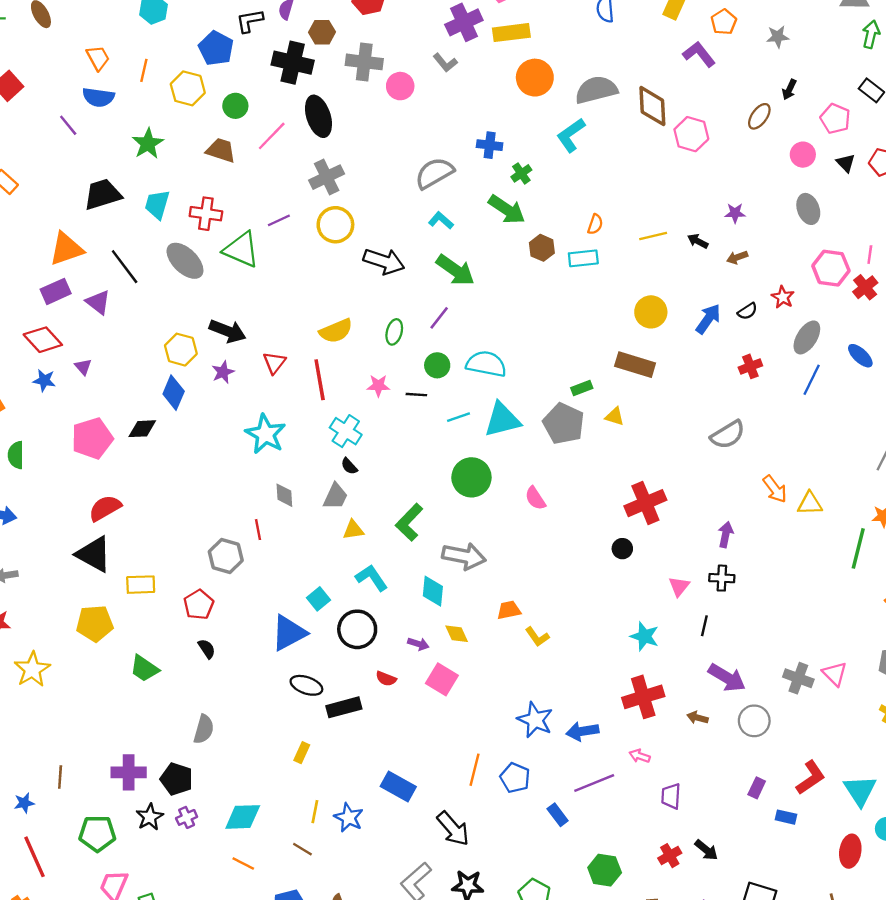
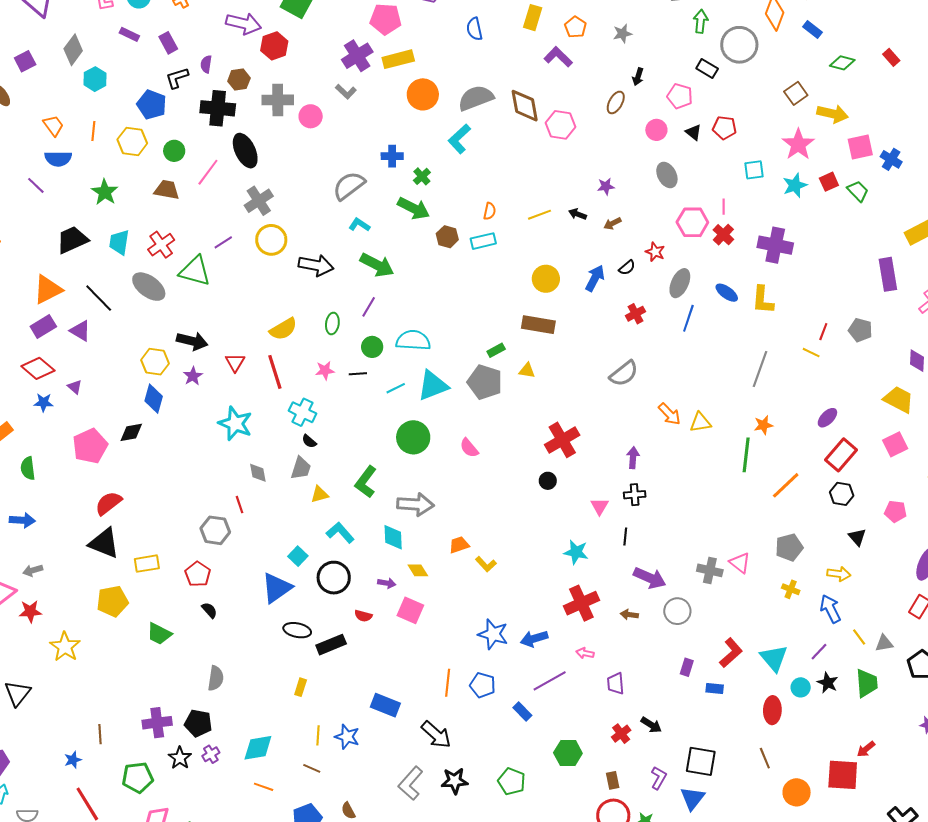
red cross: (206, 214) -> (161, 245), turned -36

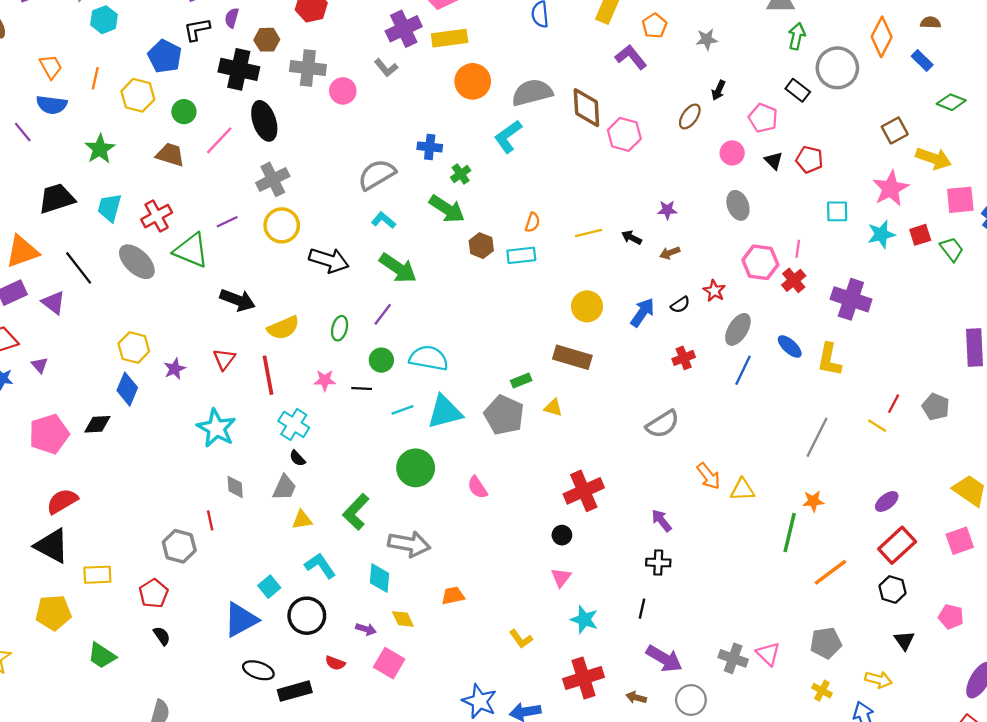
black arrow: (192, 341) -> (238, 300), moved
purple arrow: (633, 458) -> (661, 520), turned -50
pink triangle: (599, 506) -> (561, 577), moved
yellow L-shape: (486, 564) -> (521, 639), moved

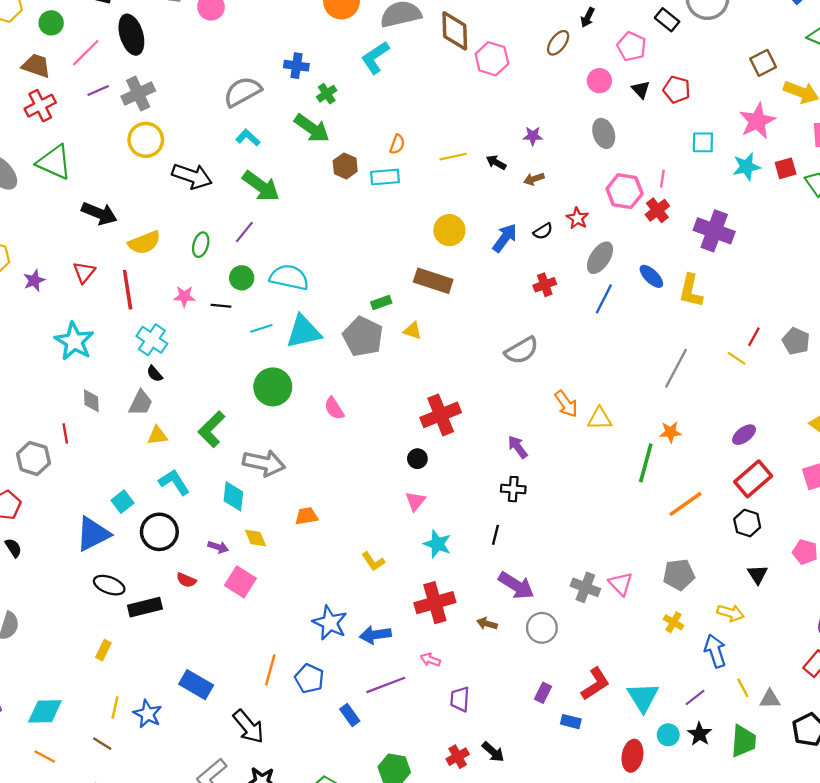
red cross: (157, 216) -> (40, 106), moved
purple line: (227, 222) -> (98, 91), moved

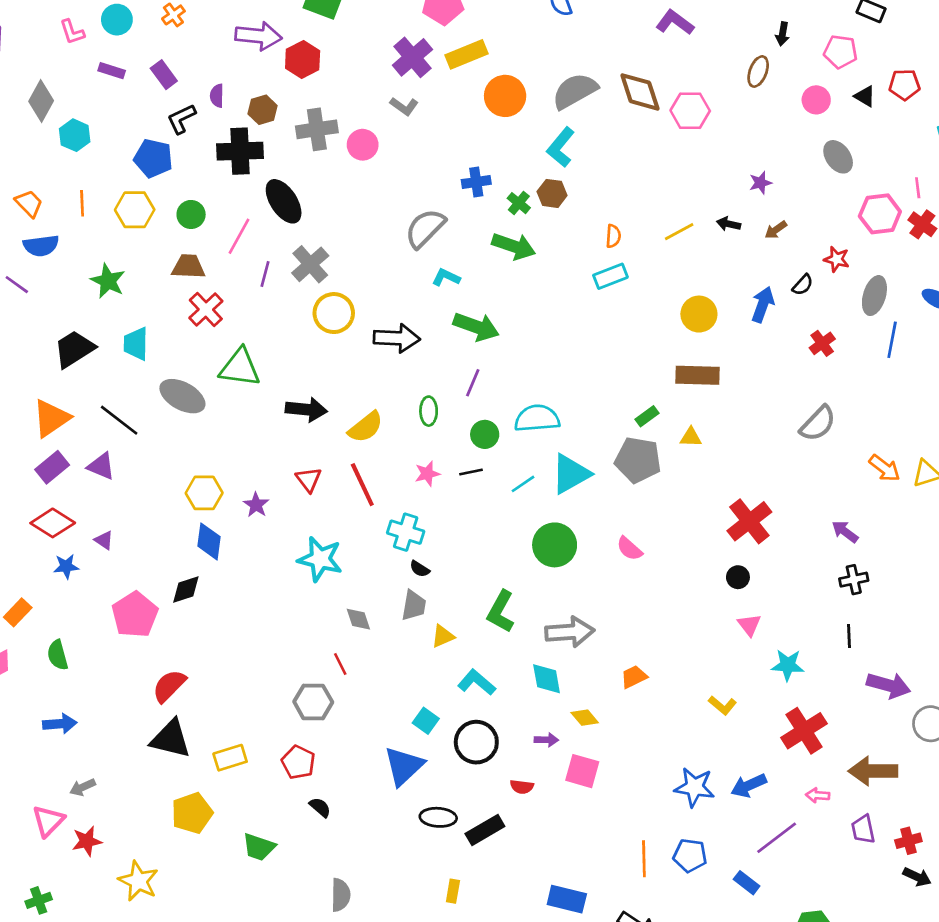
purple line: (98, 91) -> (265, 274), turned -35
brown hexagon: (345, 166) -> (552, 193), moved
brown arrow: (487, 624) -> (873, 771), moved, size x2.0
red cross: (458, 757) -> (908, 841), moved, turned 30

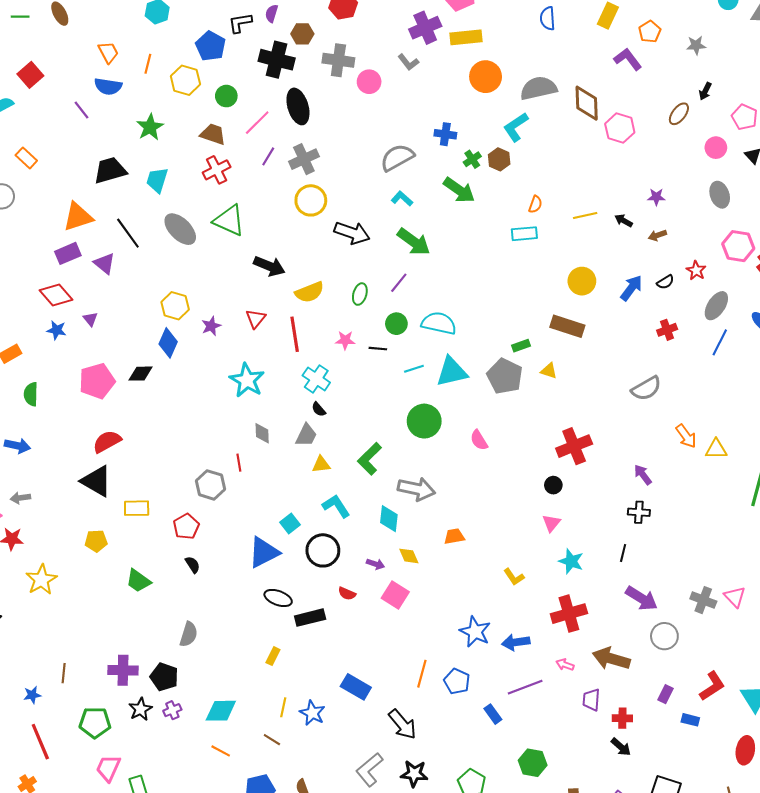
yellow pentagon: (192, 813) -> (96, 541), size x0.7

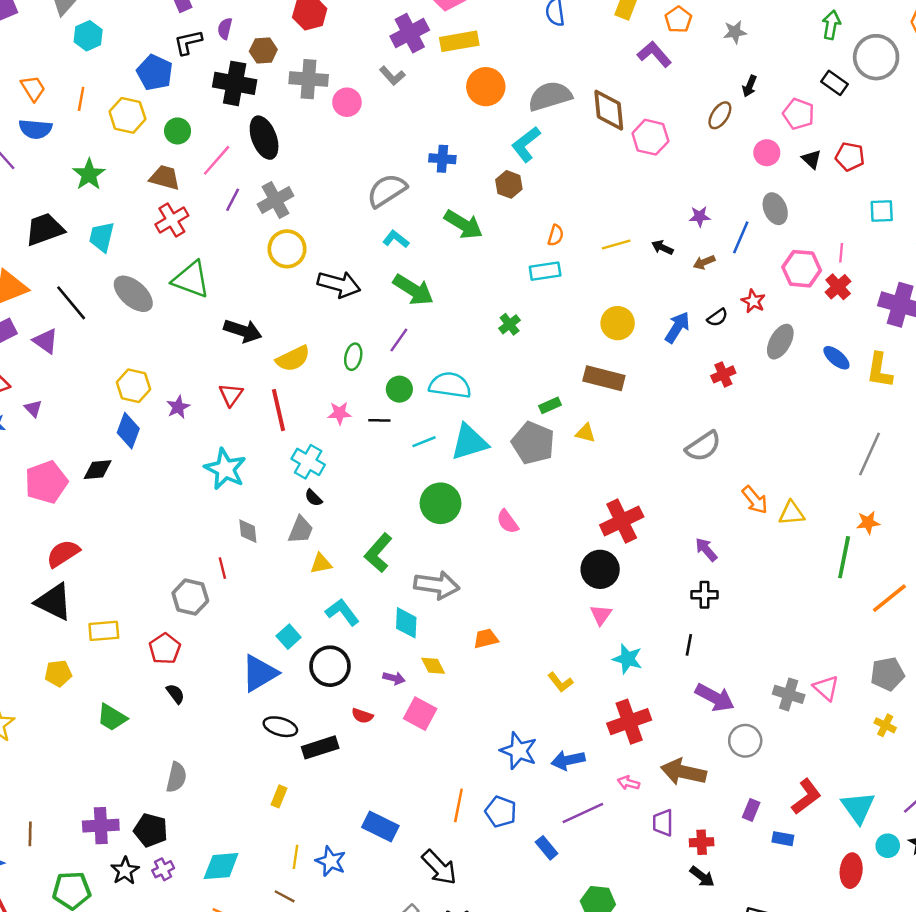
green cross: (472, 159) -> (510, 324), moved
blue line: (720, 342) -> (741, 237), moved
black circle: (553, 485) -> (600, 569), size x1.8

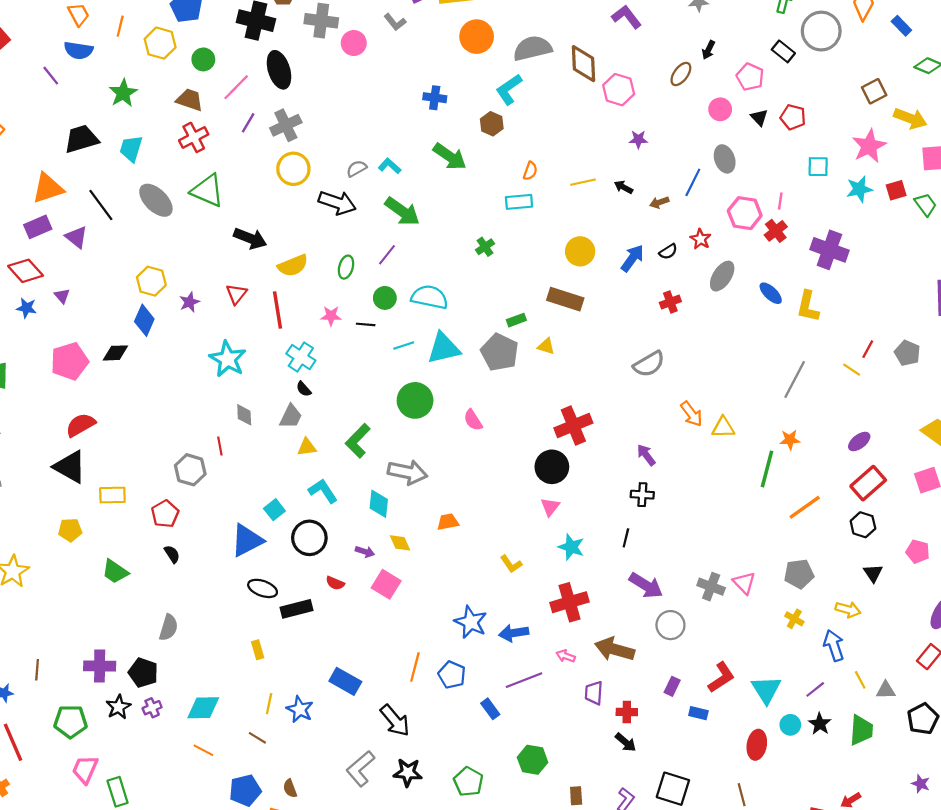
gray semicircle: (387, 190) -> (357, 169), moved, size x0.6
purple star: (700, 217) -> (638, 139), moved
yellow rectangle: (279, 796) -> (258, 650), turned -42

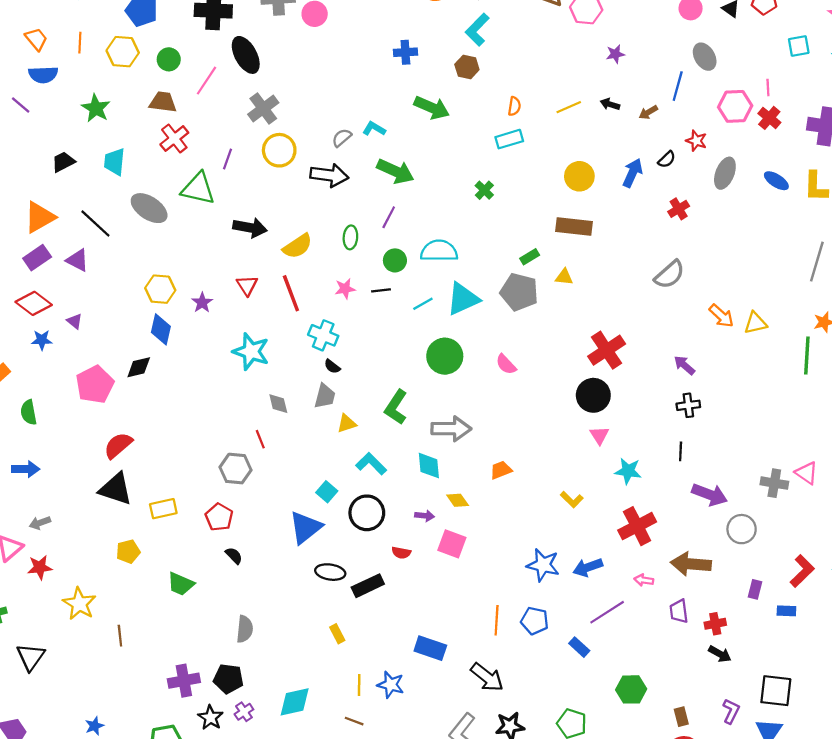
purple line: (248, 123) -> (227, 159), moved
black trapezoid: (81, 139) -> (63, 162), size x0.7
brown line: (37, 670) -> (120, 636), moved

